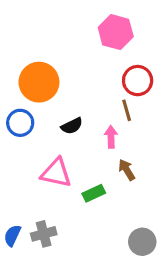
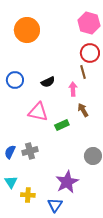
pink hexagon: (116, 32) -> (89, 23), moved
orange circle: (39, 82) -> (27, 30), moved

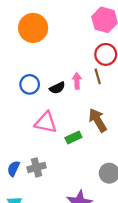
blue circle: (15, 80) -> (30, 84), moved
pink arrow: (73, 89) -> (77, 81), moved
brown arrow: (83, 110) -> (98, 120), size x1.5

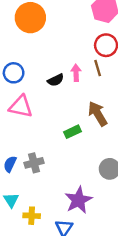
blue circle: (30, 84) -> (14, 73), moved
pink triangle: (46, 122) -> (21, 106), moved

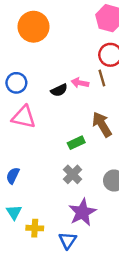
pink arrow: (76, 73) -> (80, 83), turned -77
gray cross: (34, 163) -> (73, 174), moved, turned -30

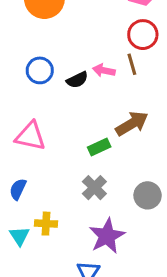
blue circle: (16, 83) -> (40, 70), moved
pink triangle: (24, 117) -> (30, 136), moved
brown arrow: (102, 124) -> (132, 124), turned 90
yellow cross: (35, 228) -> (46, 224), moved

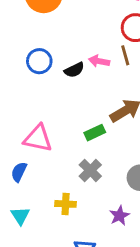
pink triangle: (30, 136) -> (38, 138), moved
yellow cross: (46, 224) -> (66, 204), moved
purple star: (107, 236) -> (119, 216), moved, size x0.6

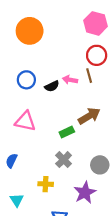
pink triangle: (38, 138) -> (25, 121), moved
cyan triangle: (20, 216) -> (17, 200), moved
purple star: (119, 216) -> (85, 193), size x1.5

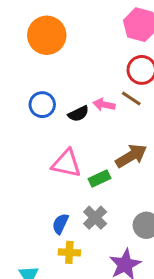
brown line: (89, 76) -> (131, 99), turned -40
pink triangle: (25, 121) -> (66, 163), moved
blue semicircle: (11, 161) -> (60, 224), moved

